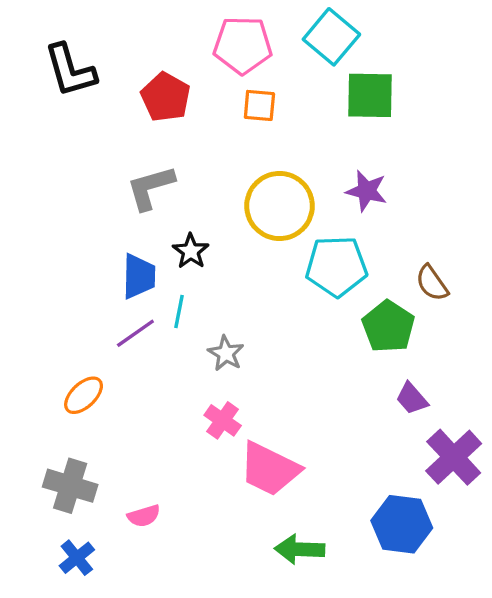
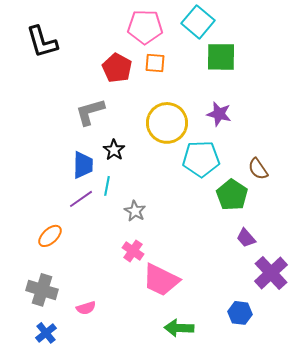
red pentagon: (166, 97) -> (117, 68), moved
blue hexagon: (402, 524) -> (240, 313), size x0.7

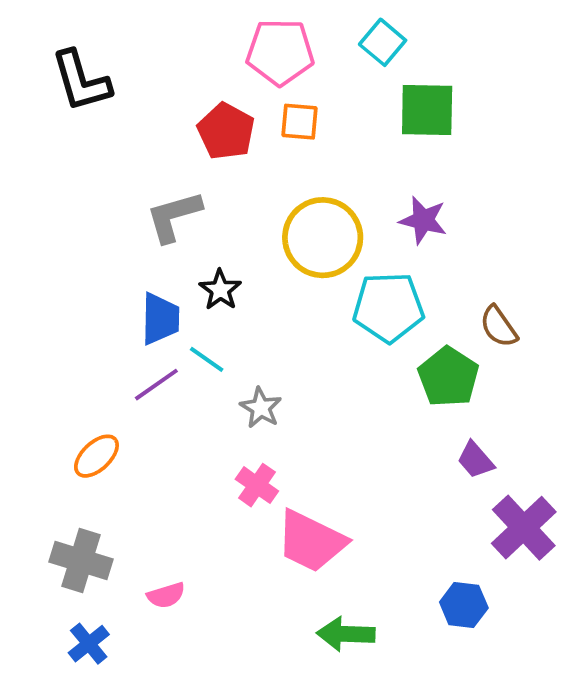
cyan square: (198, 22) -> (383, 42), size x0.7
cyan line: (107, 186) -> (207, 359), turned -66

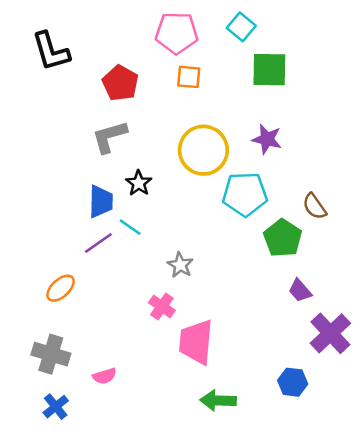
red pentagon: (226, 131) -> (120, 83), moved
gray star: (261, 408) -> (180, 265), moved
pink trapezoid: (311, 541) -> (196, 342), turned 69

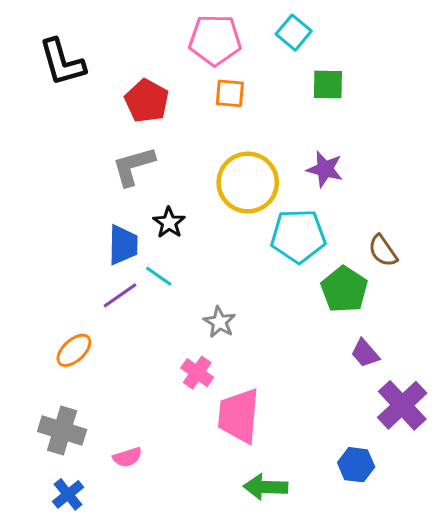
green square: (269, 70) -> (328, 85), size x0.7

